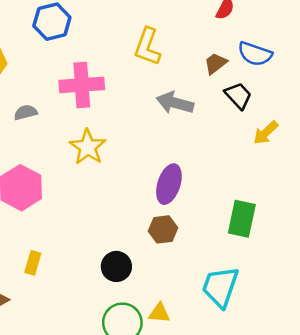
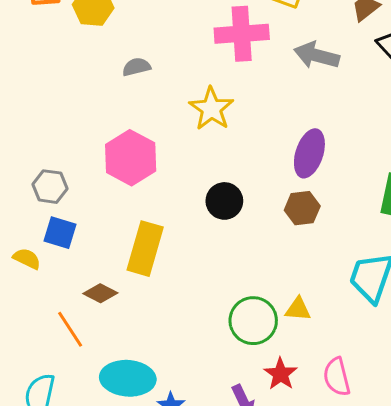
pink cross: (82, 85) -> (242, 34), moved
yellow rectangle: (33, 263) -> (145, 249), size x1.8
black circle: (116, 266) -> (224, 201), moved

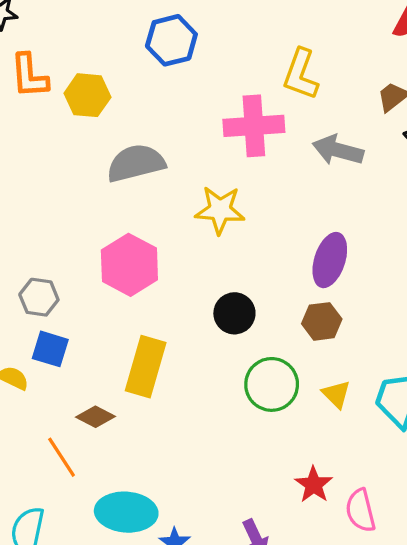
gray semicircle: (136, 67) -> (136, 163), size x1.8
yellow star: (211, 109) -> (220, 210), turned -30
yellow triangle: (298, 309) -> (336, 394), moved, turned 40
green circle: (253, 321) -> (272, 384), moved
red star: (281, 374) -> (314, 485), moved

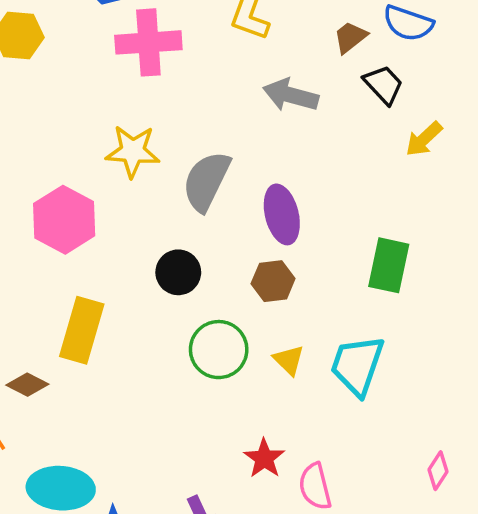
pink cross: (254, 126) -> (148, 42), moved
gray semicircle: (136, 163) -> (206, 181), moved, turned -50
yellow star: (220, 210) -> (133, 151), moved
purple ellipse: (330, 260) -> (282, 214), turned -32

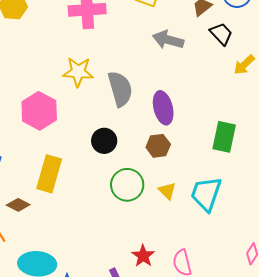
gray semicircle: (206, 181) -> (120, 89), turned 138
red star: (264, 458) -> (143, 256), moved

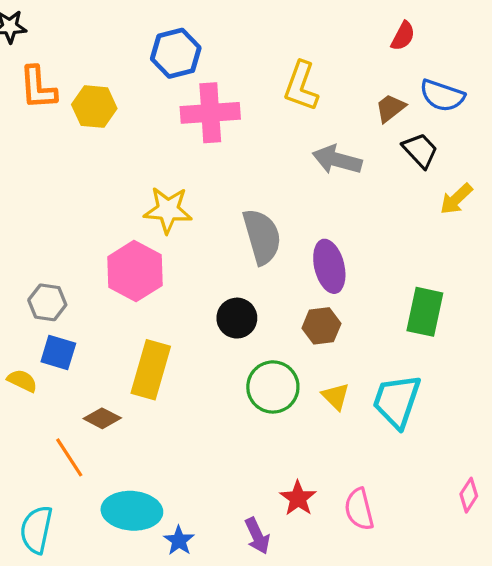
yellow star: (78, 72) -> (168, 210), moved

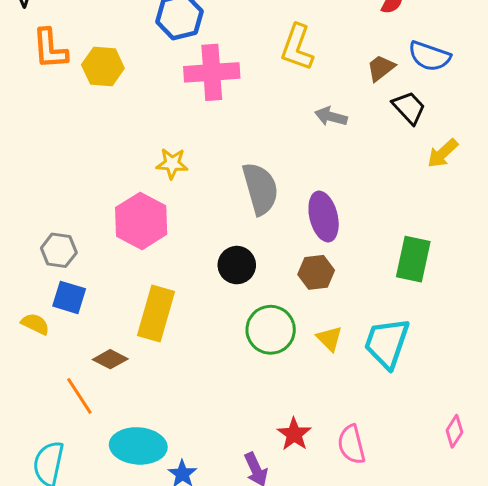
gray arrow: (337, 160) -> (331, 117), size x0.7
yellow star: (168, 210) -> (172, 164), size x0.7

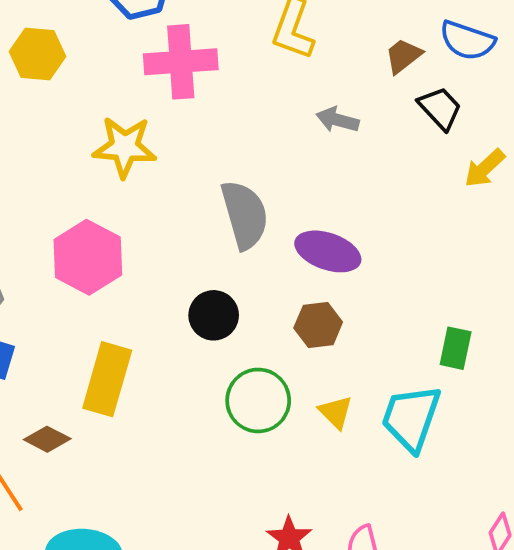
yellow star: (172, 164) -> (125, 147), moved, size x1.5
purple ellipse: (324, 217) -> (328, 251), turned -57
green rectangle: (413, 259) -> (456, 348), moved, size x0.7

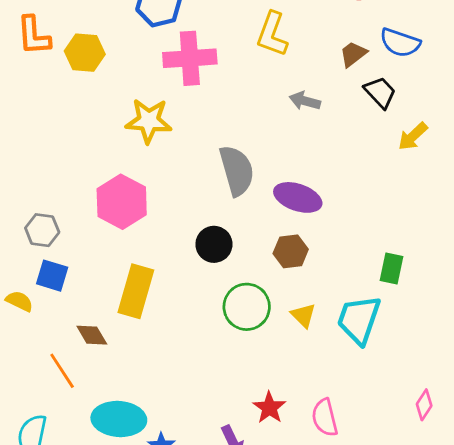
brown diamond: (47, 439) -> (92, 335), turned 32

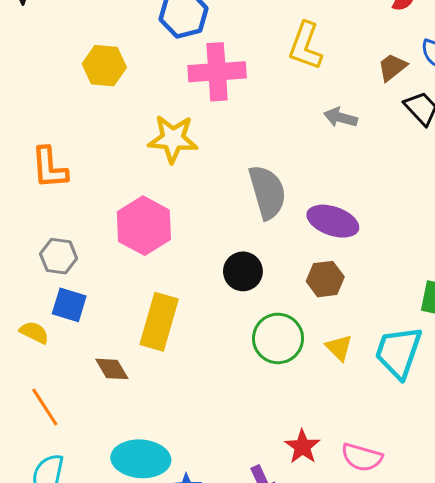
orange L-shape: (34, 36) -> (49, 168), moved
orange line: (62, 371) -> (45, 407), moved
pink semicircle: (325, 418) -> (362, 457), turned -60

